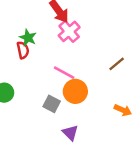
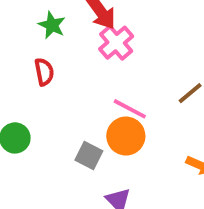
green star: (28, 38) -> (52, 25), moved
pink line: (64, 73) -> (130, 109), moved

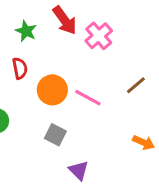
pink cross: (116, 43) -> (99, 36), moved
orange circle: (126, 136) -> (52, 90), moved

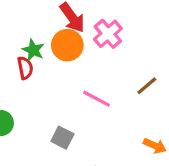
green star: (26, 31) -> (33, 50), moved
orange circle: (52, 90) -> (67, 45), moved

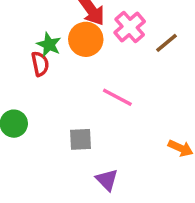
brown line: (147, 86) -> (167, 43), moved
gray square: (62, 138) -> (80, 139), turned -30

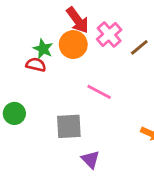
red semicircle: (40, 64) -> (36, 65), turned -66
gray square: (80, 139) -> (69, 126), size x1.4

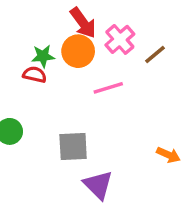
green star: (43, 49) -> (43, 56), turned -30
pink line: (99, 92) -> (108, 88), moved, turned -45
purple triangle: (90, 159) -> (98, 185), size x1.4

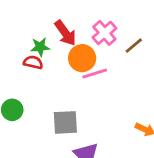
red arrow: (83, 23) -> (65, 33), moved
orange circle: (78, 51) -> (82, 58), moved

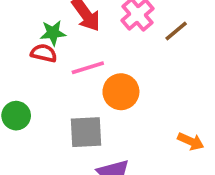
orange circle: (82, 58) -> (121, 92), moved
pink line: (95, 74) -> (88, 68), moved

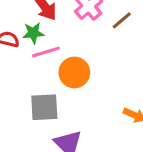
green star: (53, 33) -> (33, 33), moved

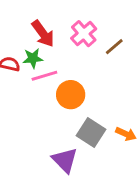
gray square: (44, 107) -> (91, 132), moved, turned 36

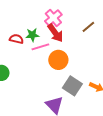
red arrow: (43, 34) -> (55, 33), moved
pink cross: (84, 34) -> (53, 18), moved

